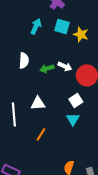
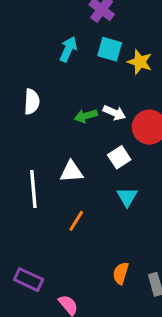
white semicircle: (24, 60) -> (32, 102), moved
white square: (76, 100) -> (119, 157), moved

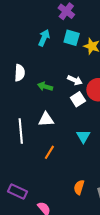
green arrow: (86, 116) -> (45, 87), moved, turned 32
white square: (119, 157) -> (78, 99), moved

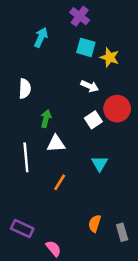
cyan arrow: (44, 38) -> (41, 37), moved
white arrow: (75, 80) -> (90, 86), moved
green arrow: (45, 87) -> (46, 119), moved, turned 88

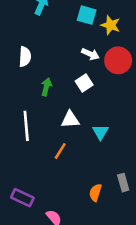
red circle: (117, 109) -> (118, 60), moved
white square: (93, 120) -> (84, 83), moved
white triangle: (56, 144) -> (70, 120), moved
gray rectangle: (122, 232) -> (123, 183), moved

